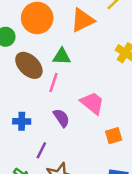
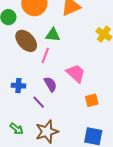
purple line: (41, 150) -> (39, 102), moved, turned -72

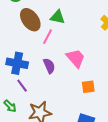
blue cross: (18, 86) -> (17, 63), size x1.5
purple line: (39, 102) -> (22, 86), moved

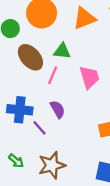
pink trapezoid: (76, 58) -> (89, 77), moved, turned 30
purple line: (22, 86) -> (39, 128), moved

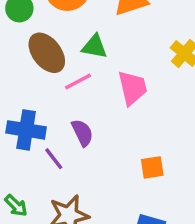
pink line: (53, 75) -> (78, 82), turned 36

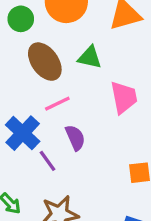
pink line: (78, 82) -> (57, 104), moved
blue cross: (26, 130) -> (23, 133), turned 32

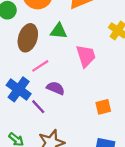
brown ellipse: (45, 62) -> (28, 38), turned 60
purple semicircle: (75, 138) -> (56, 88), turned -36

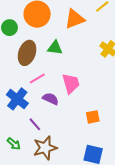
pink trapezoid: (86, 56) -> (71, 83), moved
purple line: (38, 107) -> (35, 124), moved

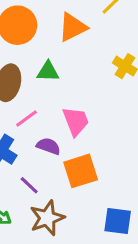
orange square: (93, 117) -> (81, 171), moved, size x1.6

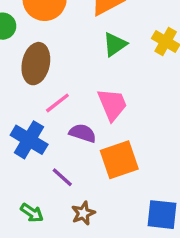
green triangle: (48, 72) -> (115, 44), moved, turned -35
brown star: (47, 218) -> (83, 213), size x0.6

